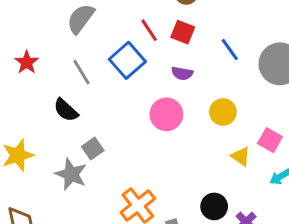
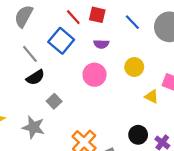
black semicircle: (66, 110) -> (35, 77), moved, turned -66
gray square: (93, 149) -> (54, 101), moved

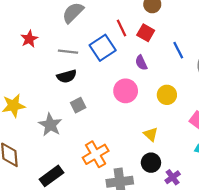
purple semicircle: (101, 44) -> (141, 63), turned 48
gray line: (30, 54) -> (68, 52), turned -60
yellow triangle: (152, 97) -> (151, 134), moved

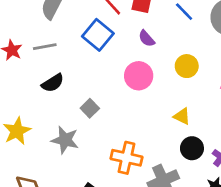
gray line: (68, 52) -> (45, 47), moved
black semicircle: (67, 76) -> (53, 83), moved
orange cross: (96, 154) -> (126, 158), turned -30

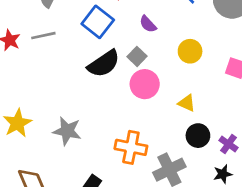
pink circle: (139, 76) -> (145, 84), moved
black semicircle: (53, 83) -> (104, 64), moved, size x1.4
gray square: (90, 108) -> (137, 56), moved

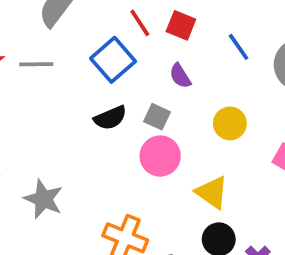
gray square: (137, 56) -> (157, 117), turned -30
black semicircle: (104, 64) -> (110, 118), size x0.7
yellow triangle: (187, 103) -> (212, 192), size x1.4

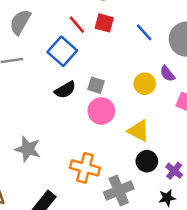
purple semicircle: (180, 76) -> (167, 74), moved

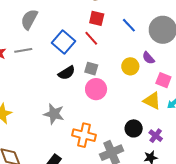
red line: (77, 25) -> (91, 38), moved
yellow triangle: (139, 131) -> (152, 101), moved
gray star: (28, 149) -> (54, 114), moved

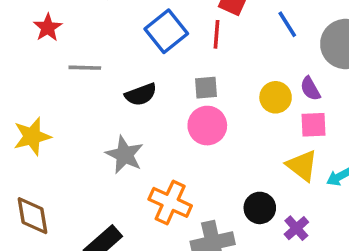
red line: (91, 38) -> (216, 34), turned 35
gray line: (23, 50) -> (85, 68), moved
gray square: (91, 69) -> (206, 88), turned -32
black semicircle: (67, 73) -> (141, 94), moved
pink square: (163, 80) -> (313, 125), moved, turned -35

